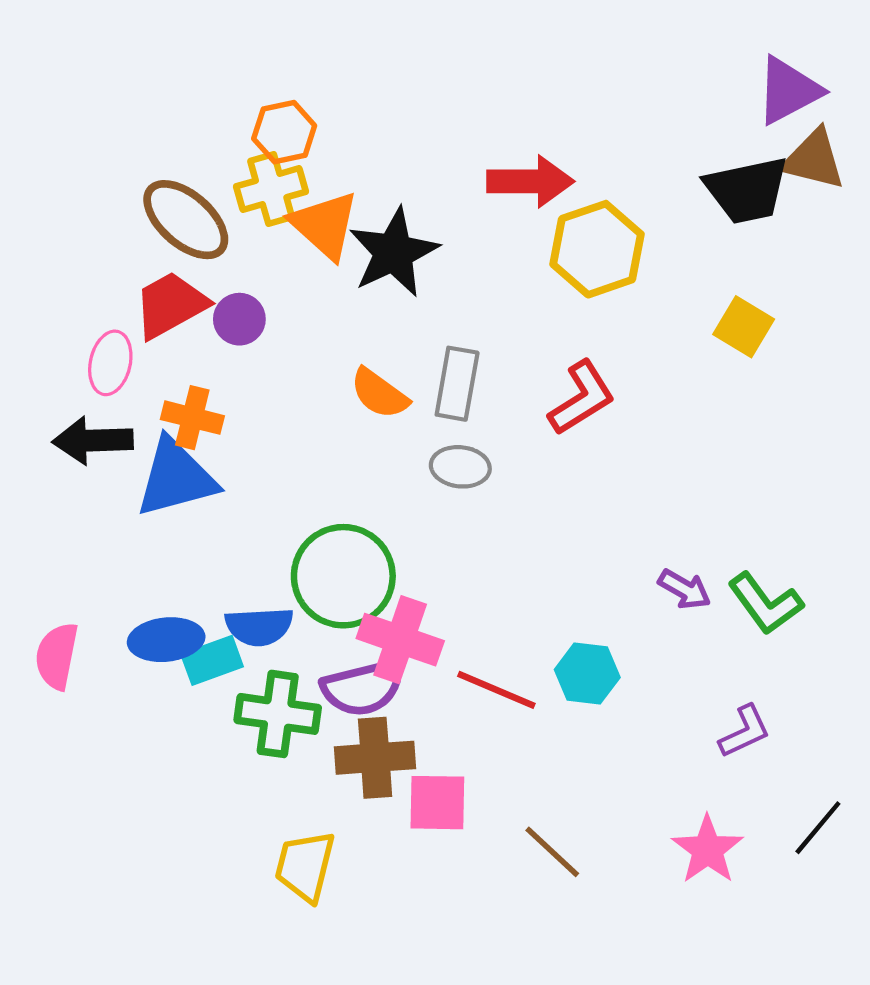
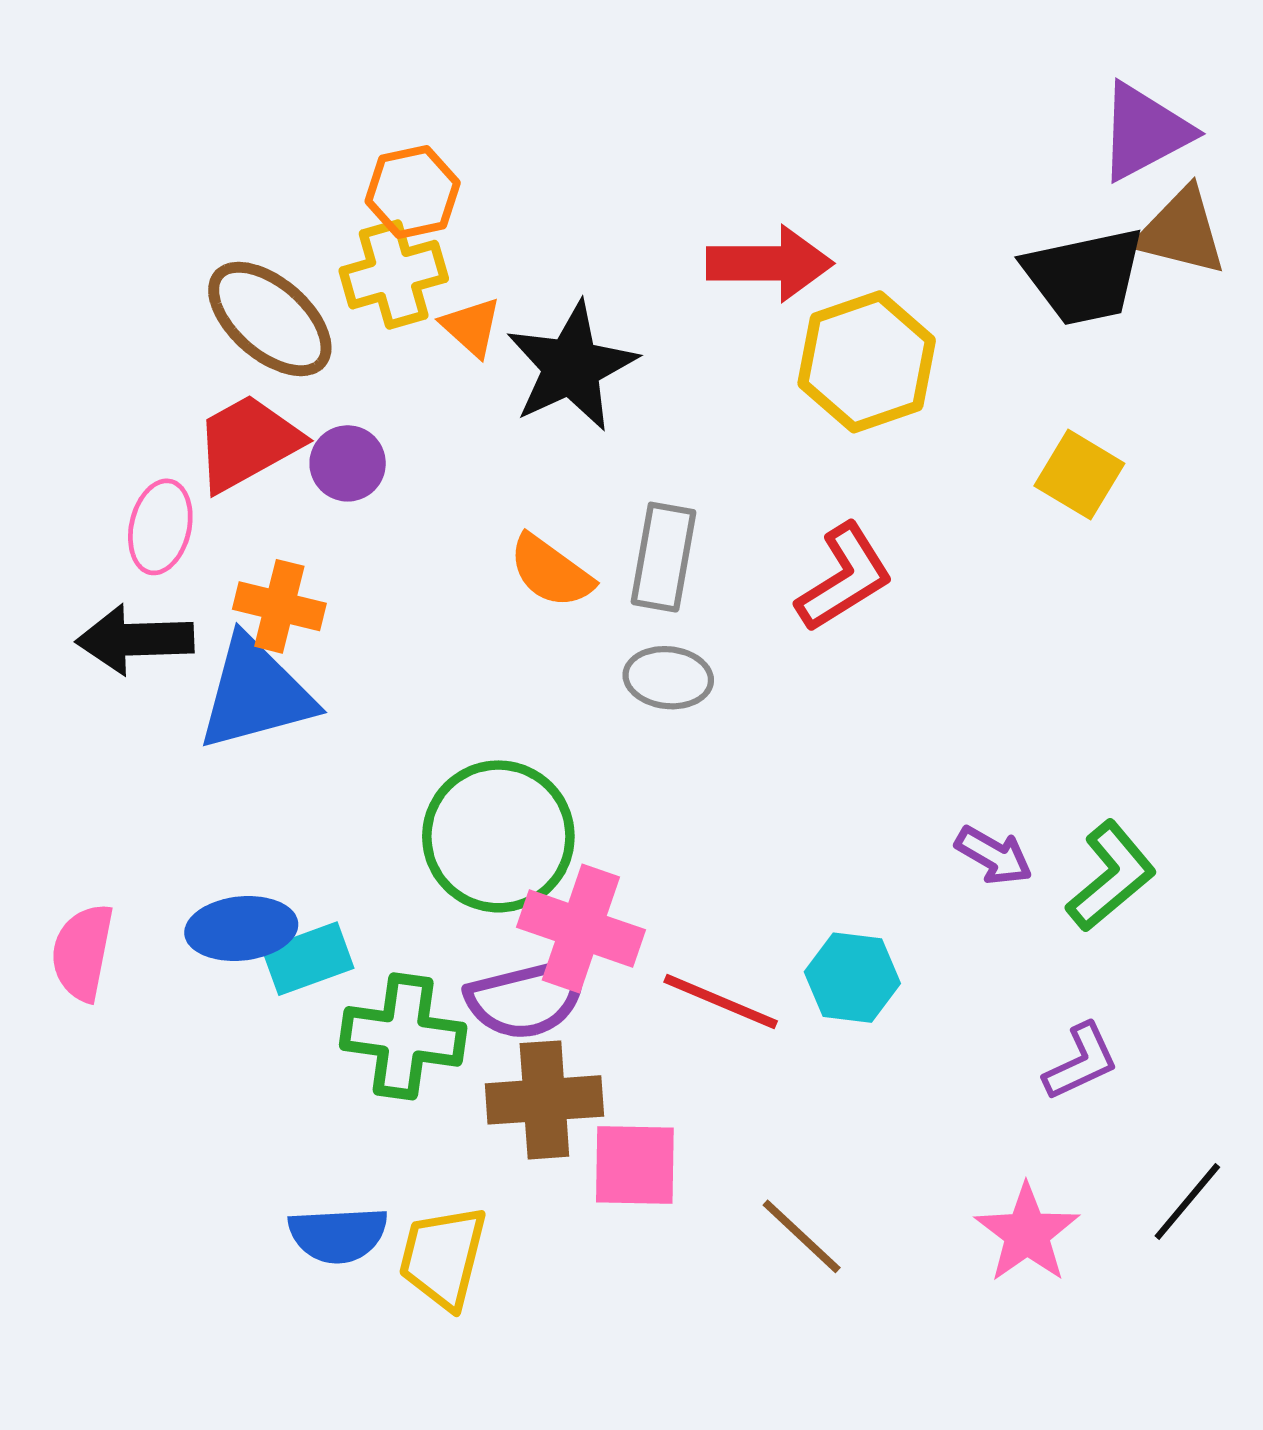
orange triangle: (325, 225) -> (471, 327), size x0.6
green L-shape: (765, 604) -> (1111, 876), turned -94
blue semicircle: (259, 626) -> (338, 1235), moved

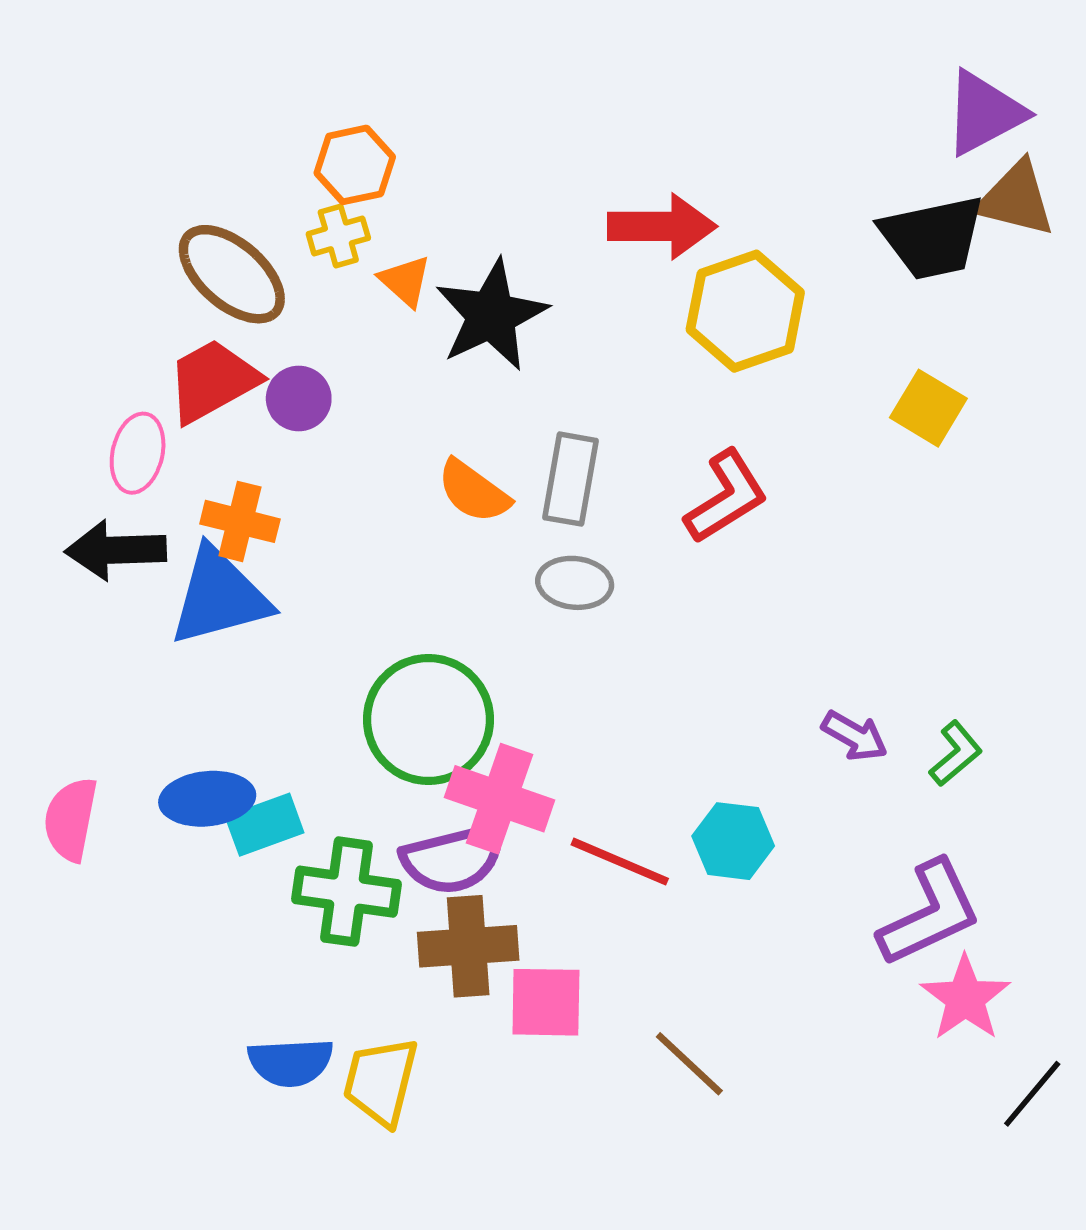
yellow cross: (394, 275) -> (338, 236), size x0.7
green L-shape: (1111, 876) -> (956, 754), size x0.7
purple L-shape: (1081, 1062) -> (930, 913), size x1.6
black line: (1187, 1202) -> (1032, 1094), moved
pink star: (1027, 1233) -> (965, 998), moved

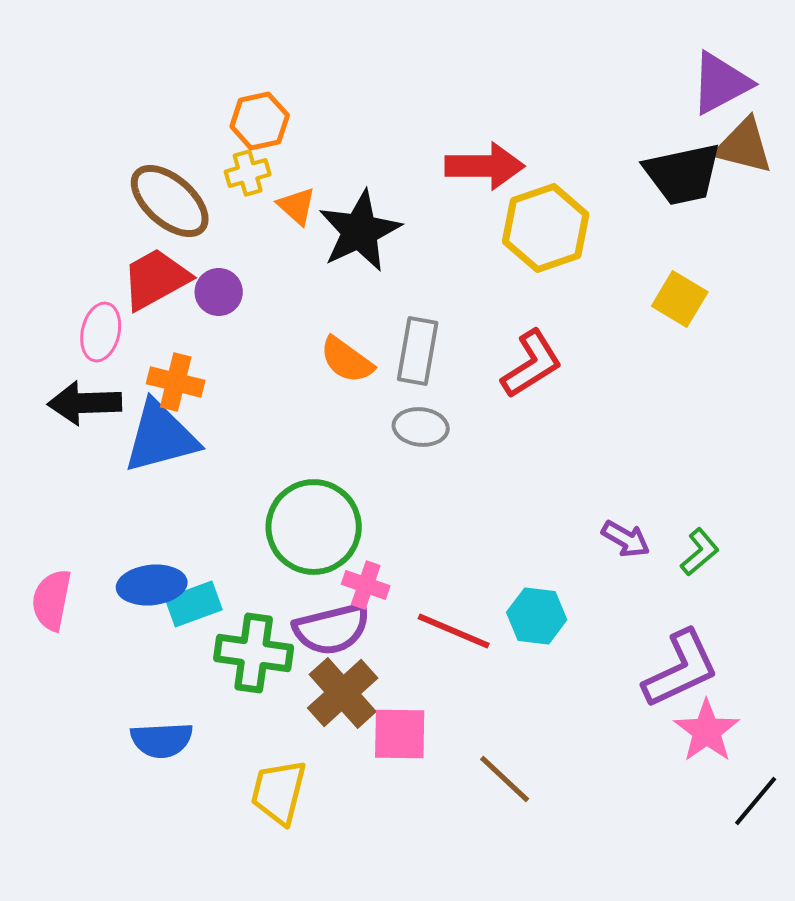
pink cross: (499, 799) -> (366, 585), size x0.6
brown cross: (468, 946) -> (343, 693), turned -38
blue semicircle: (291, 1062) -> (162, 740), moved

